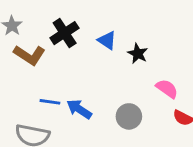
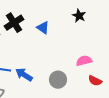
black star: (138, 54) -> (79, 16), moved
pink semicircle: (167, 89) -> (84, 61), turned -49

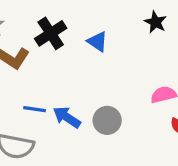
gray circle: (58, 80) -> (107, 120), moved

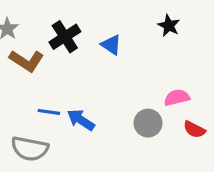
gray circle: (107, 120) -> (148, 123), moved

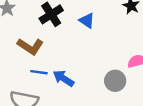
brown L-shape: (26, 61) -> (30, 46), moved

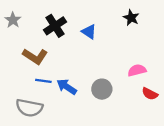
gray circle: (115, 81) -> (102, 89), moved

